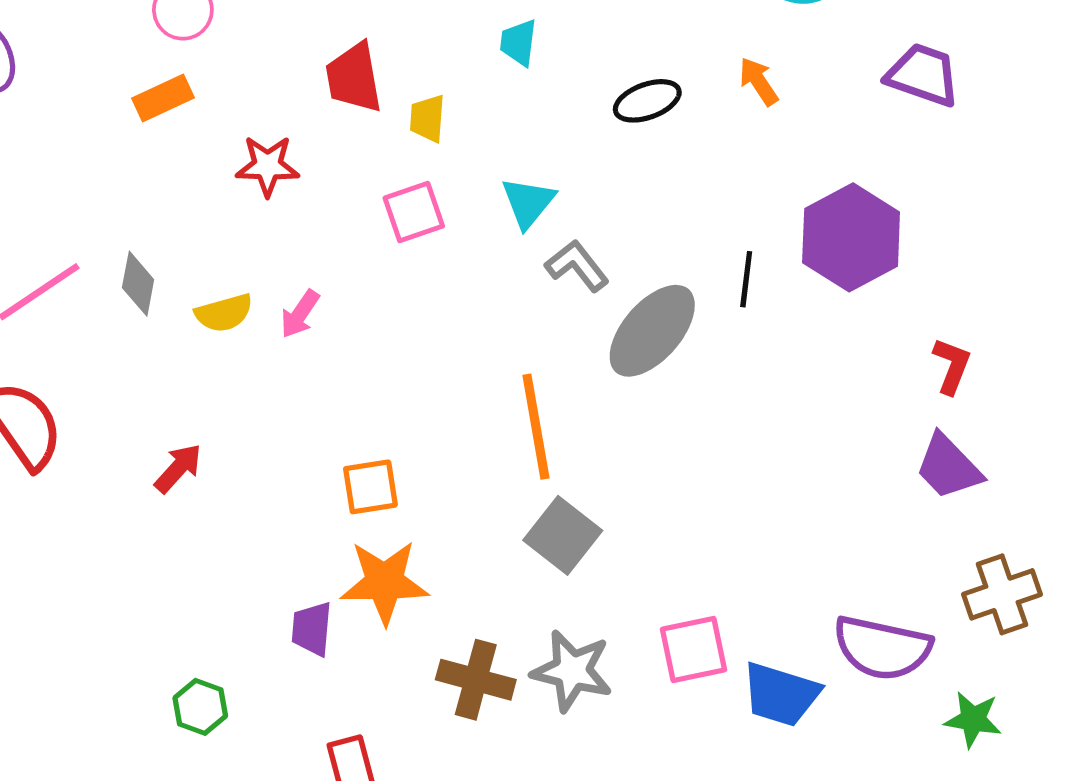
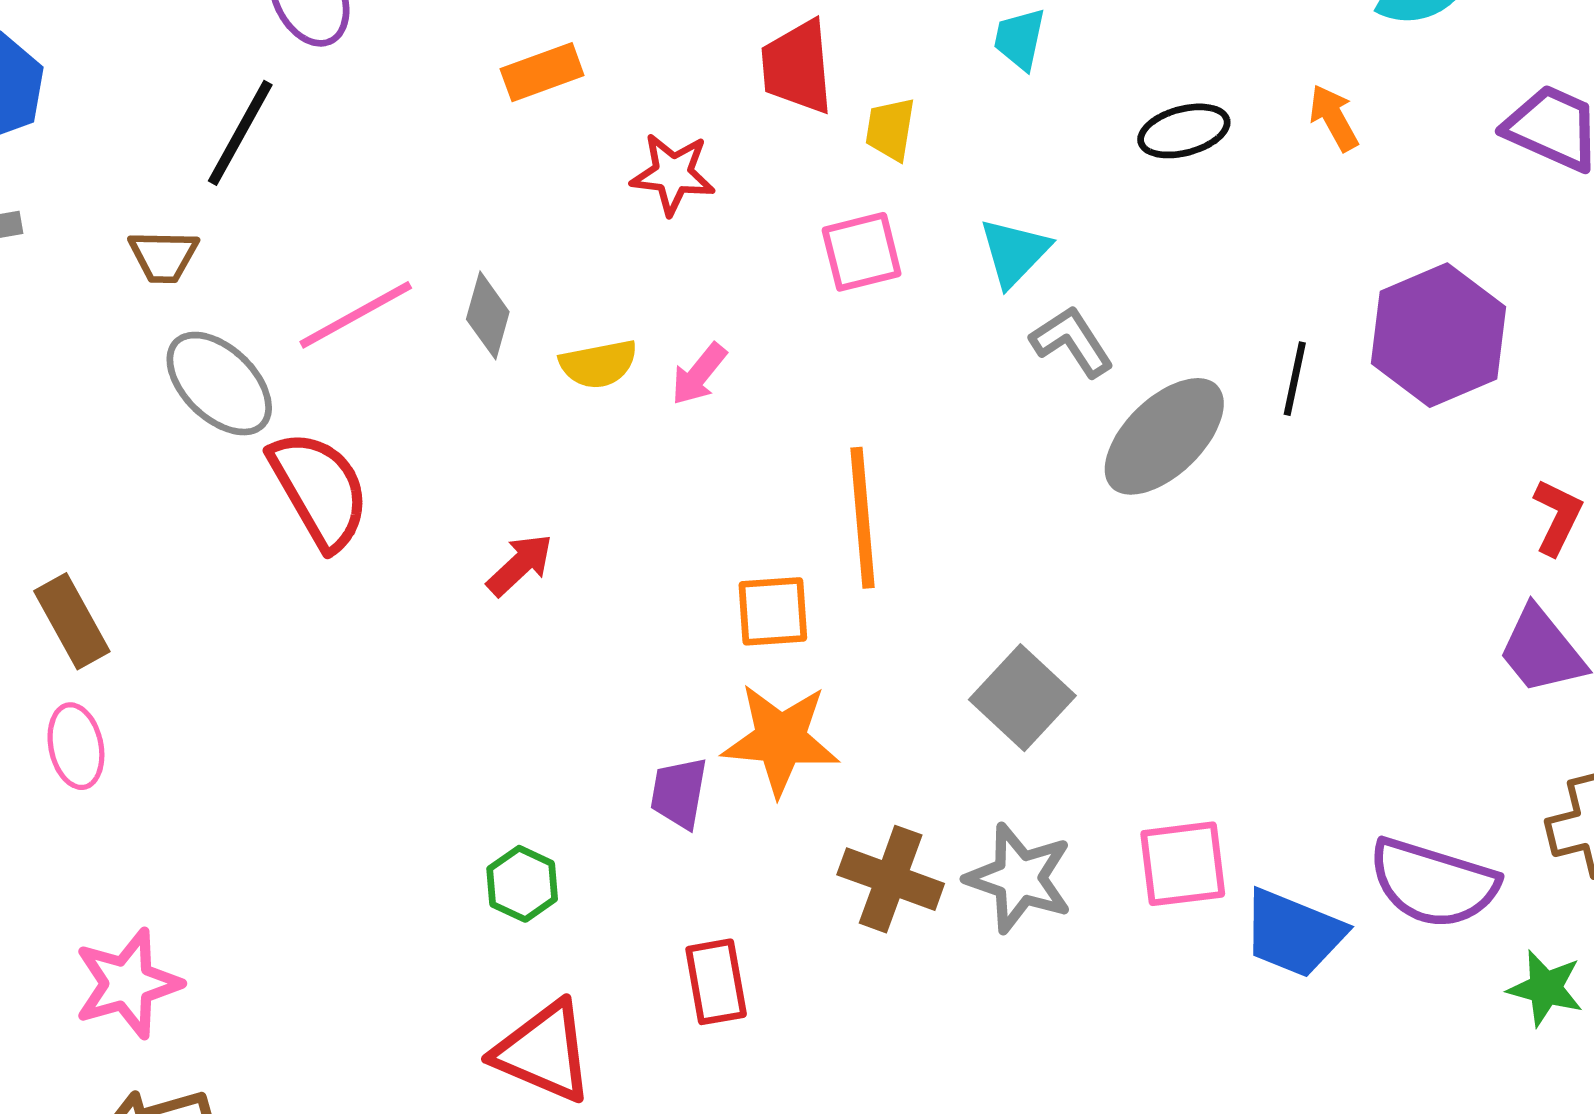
orange line: (536, 427) -> (862, 518), moved

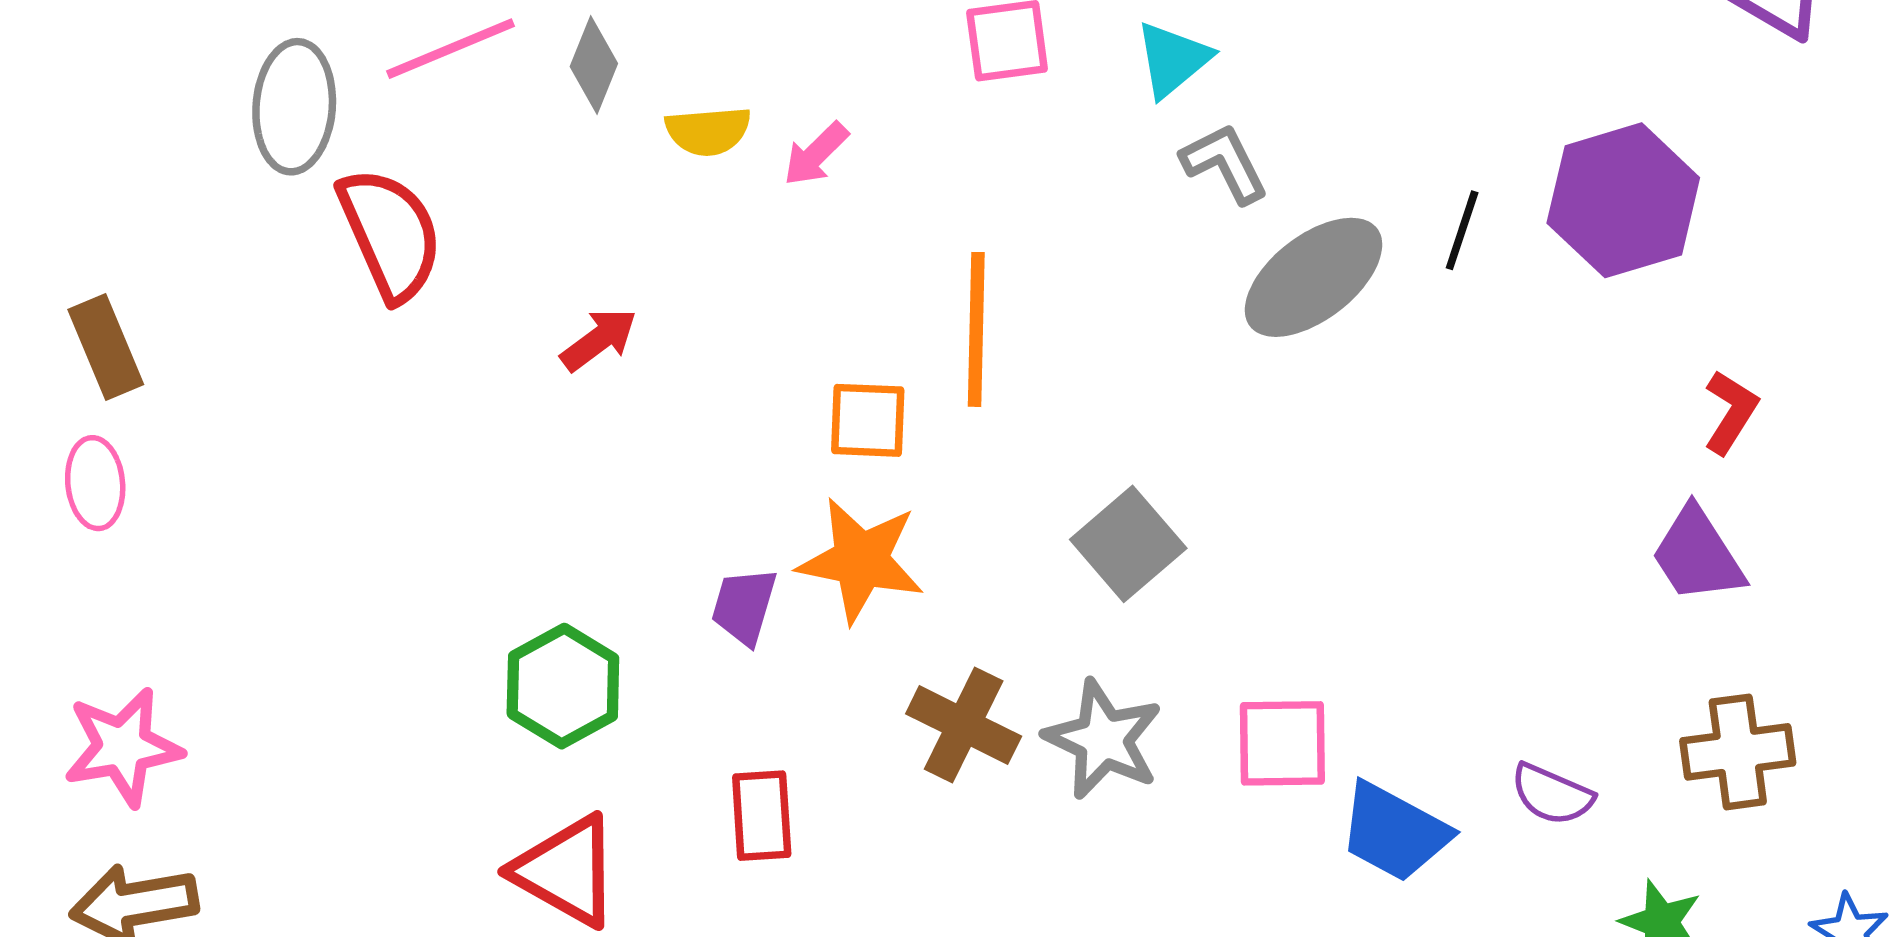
gray ellipse: (219, 384) -> (294, 107), turned 44
purple semicircle: (1433, 883) -> (1552, 794), size x0.6
green hexagon: (522, 884) -> (563, 686), size x1.5

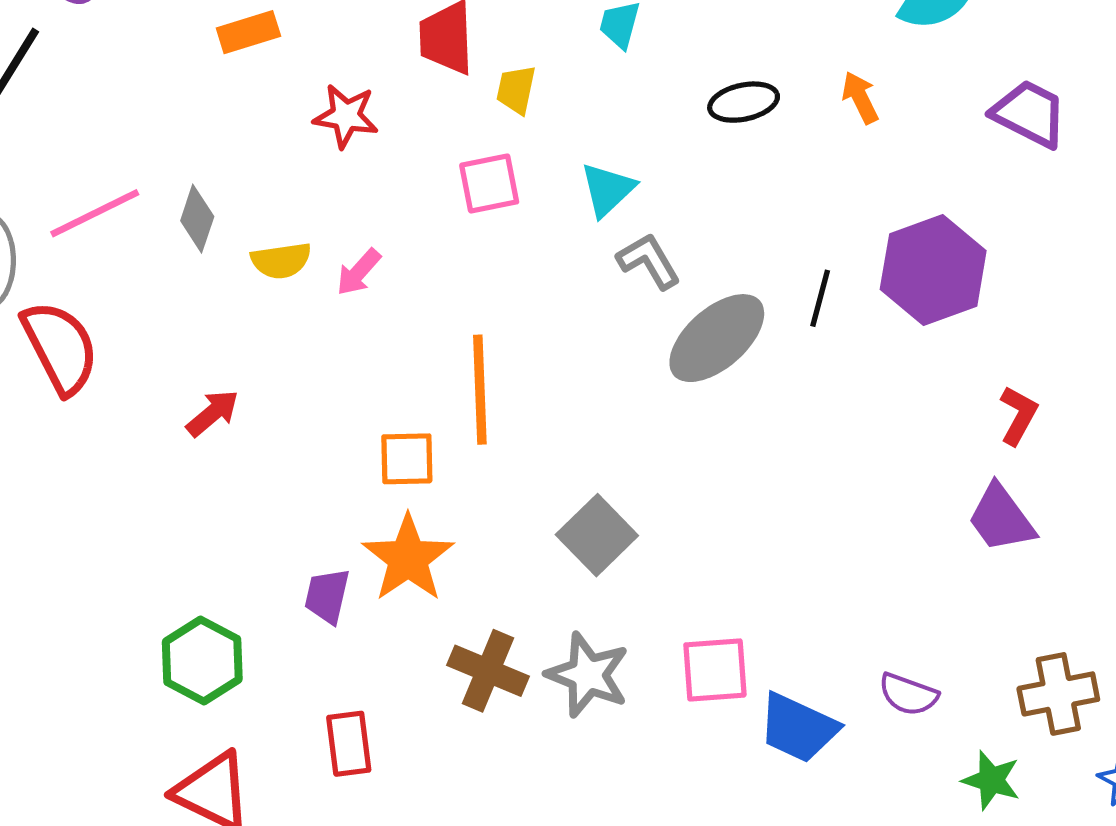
orange star: (861, 560) -> (408, 558), turned 30
brown cross: (1738, 752) -> (1058, 694), moved

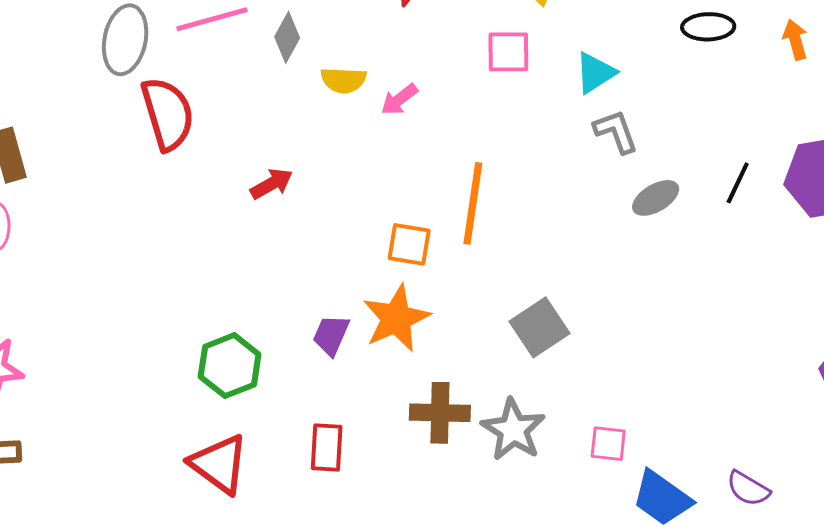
gray ellipse: (717, 338) -> (656, 198), size x0.6
pink square: (715, 670) -> (608, 444), size x0.7
brown cross: (488, 671) -> (440, 413), turned -32

